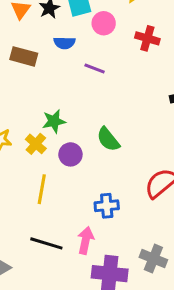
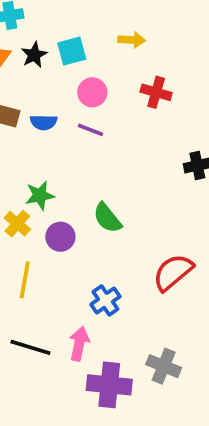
pink circle: (104, 23) -> (92, 92), moved
blue semicircle: (64, 43) -> (44, 122), moved
blue cross: (107, 206) -> (105, 300), turned -30

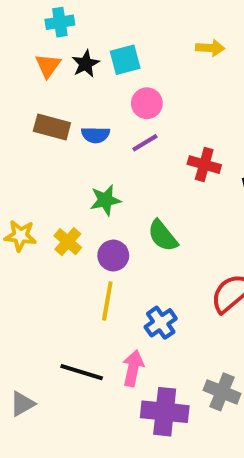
yellow arrow: (132, 40) -> (210, 48), moved
red cross: (156, 92) -> (204, 165), moved
purple line: (90, 130) -> (145, 143), turned -52
green star: (40, 195) -> (105, 200), moved
yellow line: (25, 280) -> (107, 301), moved

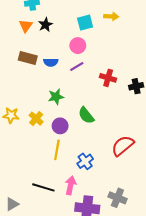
cyan square: (125, 60) -> (85, 23), moved

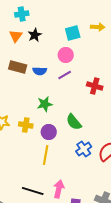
yellow cross: (36, 119) -> (26, 125), turned -32
blue cross: (85, 161) -> (84, 149), moved

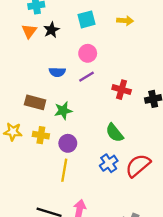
cyan square: (73, 33) -> (87, 19), moved
brown rectangle: (18, 67) -> (35, 102), moved
green semicircle: (74, 122) -> (115, 133), moved

